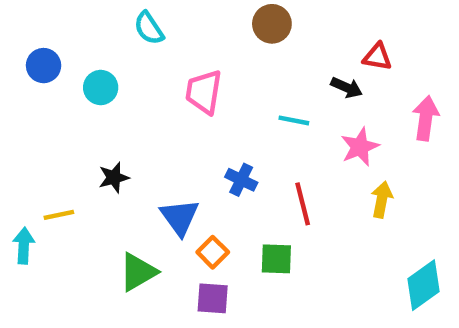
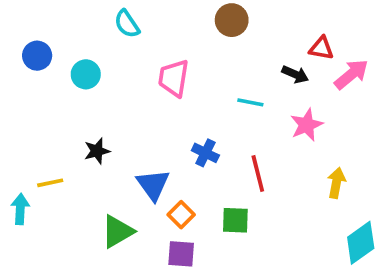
pink arrow: (426, 118) -> (351, 74), moved, turned 42
yellow arrow: (382, 200) -> (336, 183), moved

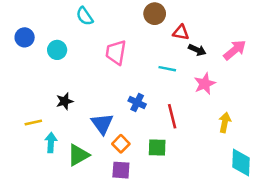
red triangle: (321, 48) -> (181, 32), moved
cyan arrow: (20, 209) -> (51, 143), moved
cyan diamond: (361, 243) -> (241, 163), turned -52

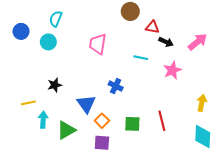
cyan semicircle: (85, 16) -> (56, 19), moved, turned 56
red line: (172, 116) -> (162, 121), moved
yellow arrow: (225, 122) -> (202, 103), moved

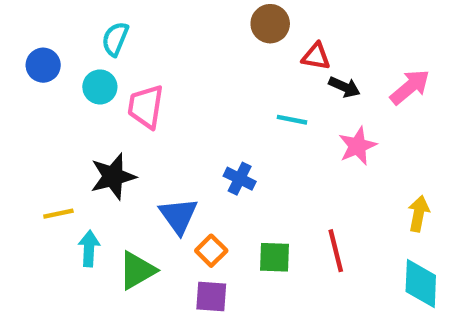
pink trapezoid: (98, 44) -> (146, 107), moved
black star: (55, 85) -> (113, 176), size x1.5

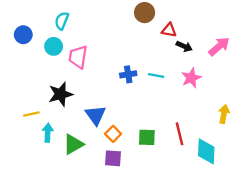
cyan line: (292, 120) -> (156, 76), moved
blue cross: (240, 179) -> (128, 74), moved, turned -35
cyan diamond: (421, 283) -> (206, 151), moved

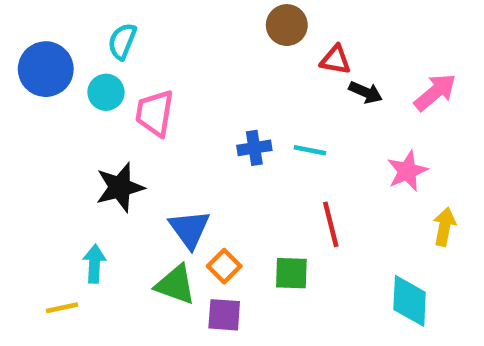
blue circle: (23, 35) -> (46, 69), size x1.5
pink star: (191, 78) -> (407, 171), moved
yellow line: (31, 114) -> (62, 308), moved
red line: (180, 134) -> (331, 224), moved
green triangle: (73, 144) -> (176, 285), moved, turned 50

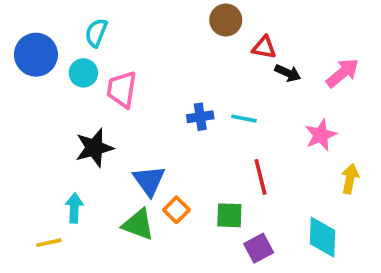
purple square: (224, 315) -> (259, 248), moved, turned -32

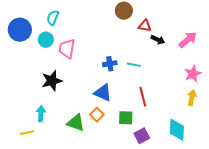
pink star: (321, 135) -> (193, 74), moved
blue triangle: (149, 181) -> (103, 93), moved, turned -30

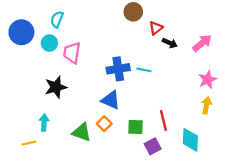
red triangle: (145, 26) -> (156, 28), turned -48
blue cross: (110, 64) -> (118, 69), size x1.5
red line: (143, 97) -> (163, 120), moved

